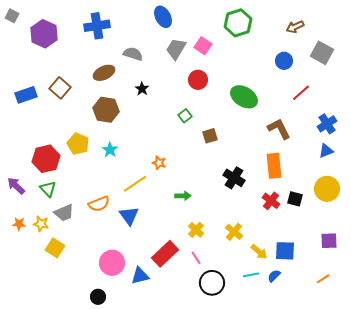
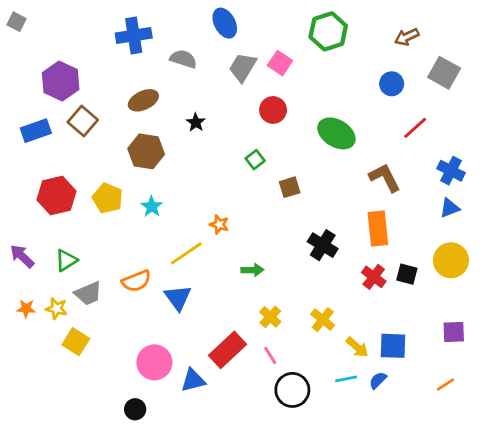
purple hexagon: (44, 34) -> (61, 81), moved
gray semicircle: (133, 54) -> (183, 59), moved
blue cross: (327, 124) -> (451, 171), turned -30
red hexagon: (46, 159) -> (56, 195), moved
green triangle: (48, 189) -> (66, 260), turned 42

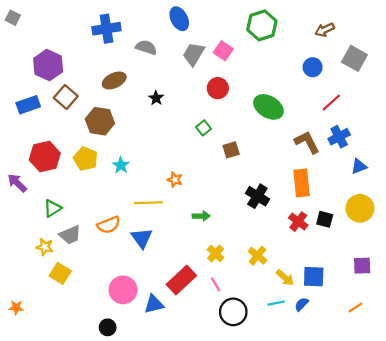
brown hexagon: (146, 151) -> (100, 121), moved
blue cross: (451, 171) -> (339, 137), moved, turned 35
yellow line: (186, 253) -> (148, 203), turned 32
purple arrow: (22, 256) -> (17, 183), moved
orange star: (26, 309) -> (16, 307), moved

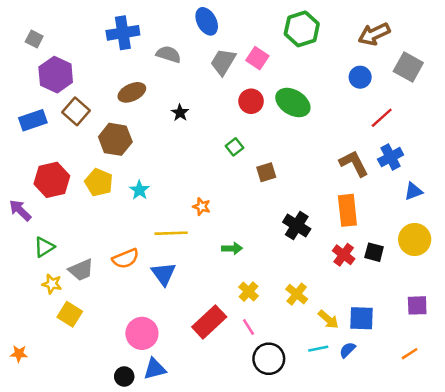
gray square: (13, 18) -> (34, 39), moved
brown arrow: (325, 30) -> (374, 34), size x1.4
green ellipse: (268, 107) -> (293, 103), moved
green triangle: (52, 208) -> (44, 247), moved
blue triangle: (154, 304) -> (155, 369), moved

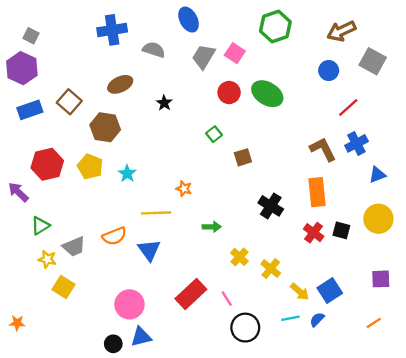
purple hexagon: (56, 75) -> (22, 68), moved
yellow cross: (249, 292) -> (239, 257), moved
blue square: (361, 318) -> (330, 291), turned -35

